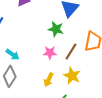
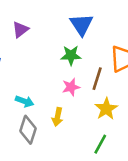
yellow star: (72, 76) -> (106, 109), turned 30
yellow arrow: (49, 80) -> (57, 117), moved

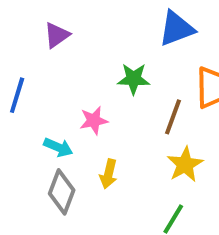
blue triangle: (82, 25) -> (176, 29), moved, turned 40
pink star: (71, 87) -> (94, 120), moved

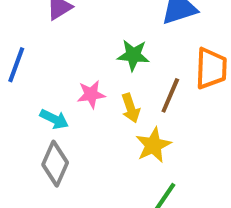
yellow star: (185, 164) -> (153, 145), moved
yellow arrow: (108, 174) -> (131, 108), moved, turned -36

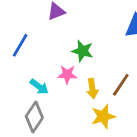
green star: (133, 55) -> (83, 51), moved

